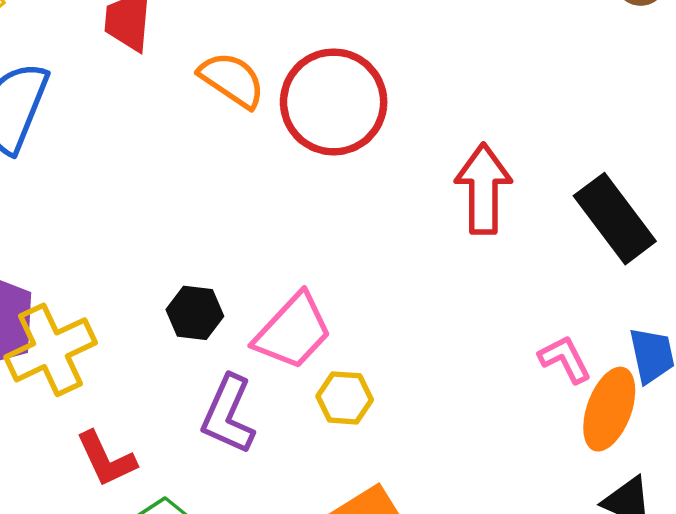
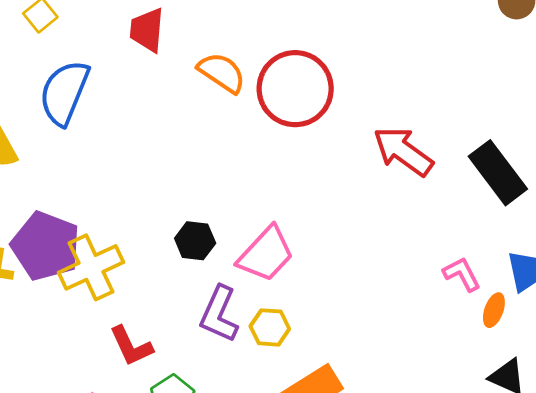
red arrow: (483, 189) -> (403, 151), turned -54
yellow hexagon: (345, 398) -> (270, 327), moved
orange ellipse: (609, 409) -> (494, 310), size x0.6

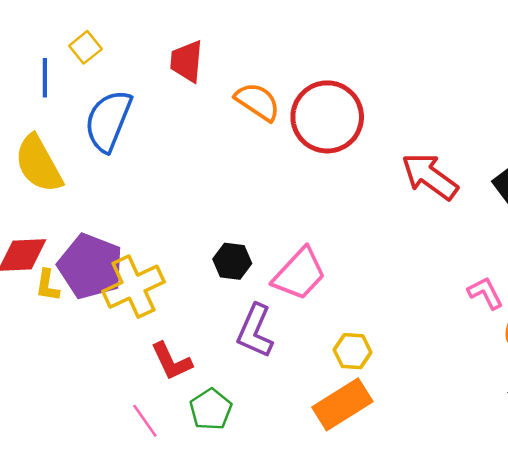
yellow hexagon: (270, 327) -> (353, 351), moved

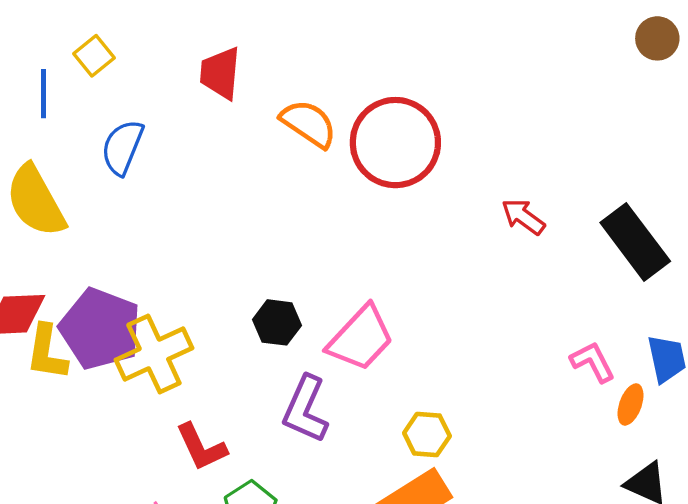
blue semicircle: (108, 121) -> (122, 147), size x0.7
red arrow: (430, 176) -> (523, 217), size x0.6
yellow L-shape: (47, 285) -> (47, 352), size x1.4

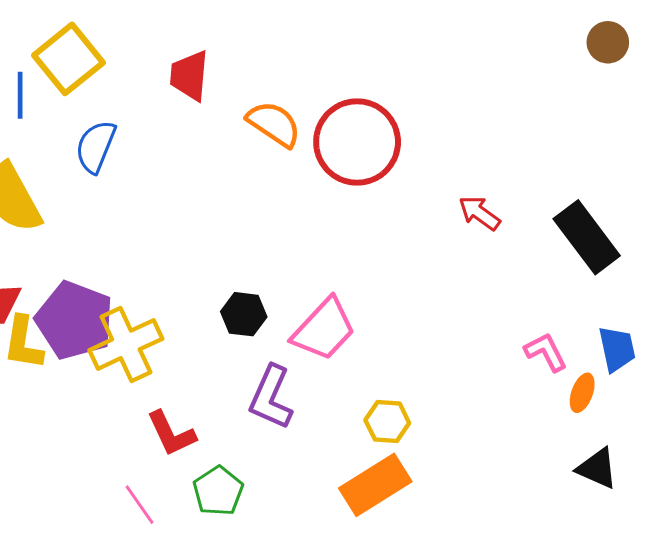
yellow square: (94, 56) -> (69, 59), size x1.8

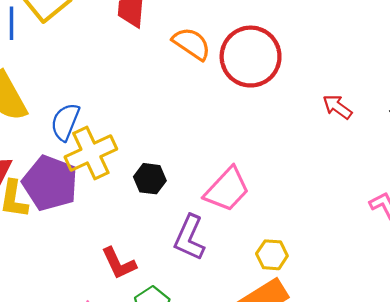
blue semicircle: (96, 147) -> (65, 122), moved
black hexagon: (244, 314) -> (150, 179), moved
yellow cross: (126, 344) -> (91, 153), moved

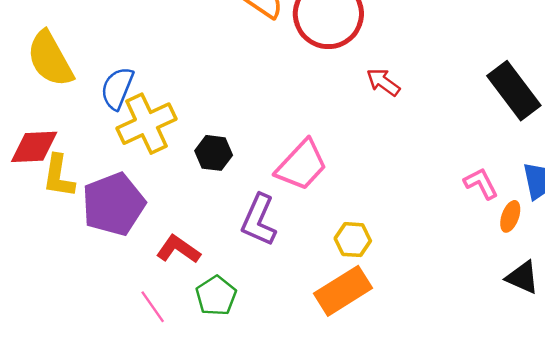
red arrow: (337, 107) -> (383, 82), moved
purple pentagon: (50, 183) -> (114, 204), moved, turned 30
red L-shape: (119, 263) -> (178, 249), turned 150

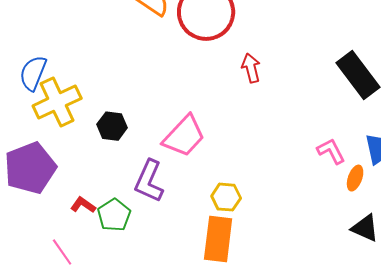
red arrow: (383, 82) -> (251, 68), turned 40
red L-shape: (178, 249) -> (83, 205), size x0.7
orange rectangle: (343, 291) -> (218, 239), turned -51
green pentagon: (216, 296) -> (114, 215), moved

